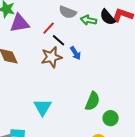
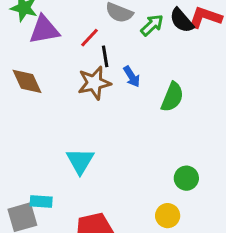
green arrow: (89, 20) -> (152, 25), turned 126
black line: (59, 40) -> (105, 56), turned 40
green semicircle: (93, 101) -> (172, 97), moved

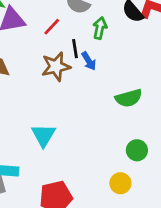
green arrow: (152, 25) -> (100, 28), moved, turned -35
black line: (105, 56) -> (75, 49), moved
green semicircle: (172, 97) -> (129, 98), moved, turned 52

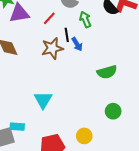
green arrow: (100, 28) -> (85, 19), turned -35
yellow circle: (120, 183) -> (84, 136), moved

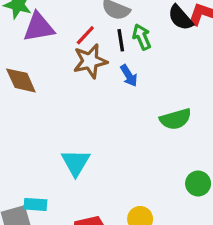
black line: (67, 35) -> (121, 40), moved
brown star: (52, 48) -> (90, 61), moved
green circle: (113, 111) -> (198, 183), moved

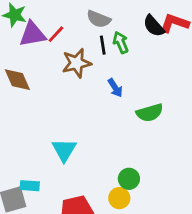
red line: (85, 35) -> (56, 34), moved
blue arrow: (129, 76) -> (115, 88), moved
green circle: (198, 183) -> (129, 179), moved

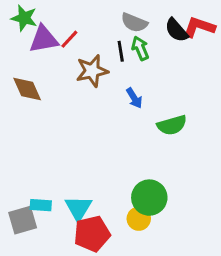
gray semicircle: (99, 19) -> (134, 23), moved
cyan triangle: (64, 150) -> (78, 208), moved
green circle: (129, 179) -> (149, 198), size x1.5

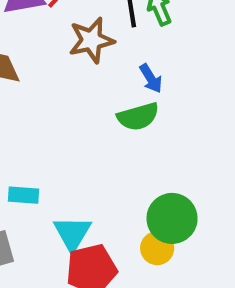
green semicircle: (172, 125) -> (138, 117), moved
cyan rectangle: (41, 205) -> (24, 195), moved

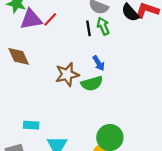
brown star: (91, 40) -> (67, 74), moved

